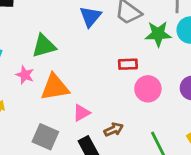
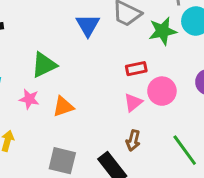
orange triangle: (55, 87) -> (63, 107), size x0.7
pink triangle: (82, 113) -> (133, 102), moved
brown arrow: (114, 129) -> (133, 140), turned 138

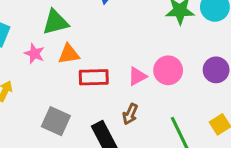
red rectangle: (136, 69) -> (94, 77), moved, size x1.4
orange triangle: (63, 107) -> (69, 54), moved

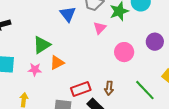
pink triangle: (137, 76) -> (100, 28), moved
red rectangle: (94, 77) -> (81, 89), moved

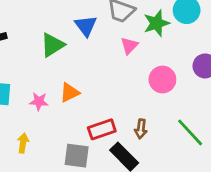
green triangle: (42, 45) -> (52, 45), moved

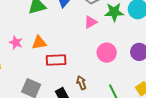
red rectangle: (102, 129) -> (56, 60), moved
brown arrow: (141, 129) -> (81, 83), turned 136

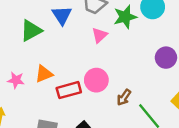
pink circle: (107, 53) -> (96, 80), moved
brown arrow: (81, 83) -> (124, 97), moved, turned -112

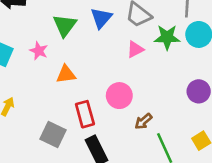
green triangle: (31, 31) -> (65, 25), turned -40
pink star: (16, 80) -> (39, 51), moved
red rectangle: (69, 90) -> (85, 114), moved, turned 75

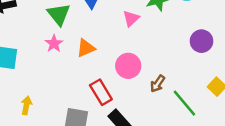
pink star: (39, 51) -> (54, 44), moved, turned 30
orange triangle: (66, 74) -> (86, 48), moved

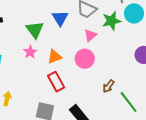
pink circle: (128, 66) -> (85, 59), moved
red rectangle: (101, 92) -> (56, 82), moved

